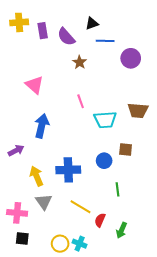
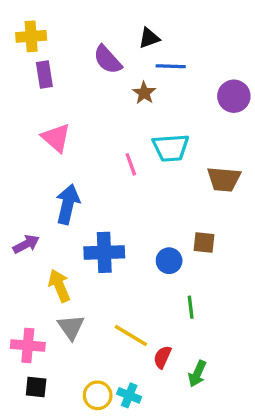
purple rectangle: (43, 31) -> (44, 75), moved
purple circle: (131, 58) -> (234, 96), moved
brown star: (80, 62) -> (144, 93), moved
cyan trapezoid: (105, 120) -> (171, 148), moved
blue cross: (68, 170) -> (104, 252), moved

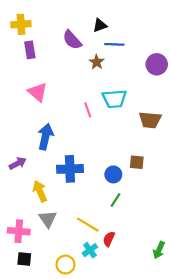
green line: (191, 307) -> (116, 200), moved, turned 40
green arrow: (197, 374) -> (159, 250), moved
cyan cross: (129, 395) -> (90, 250), moved, turned 32

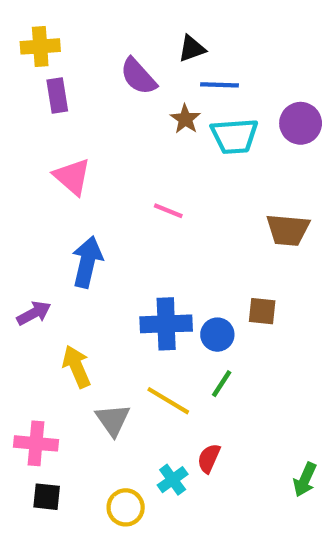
cyan trapezoid: (114, 99) -> (234, 136), moved
pink line: (88, 110) -> (168, 211), turned -48
blue cross: (70, 169) -> (166, 324), moved
gray triangle: (48, 219) -> (113, 420), moved
yellow line: (88, 225) -> (168, 401), moved

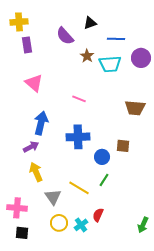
blue line: (219, 85) -> (116, 39), moved
purple arrow: (34, 313) -> (31, 147), moved
blue cross: (166, 324) -> (78, 137), moved
yellow circle: (126, 507) -> (59, 223), moved

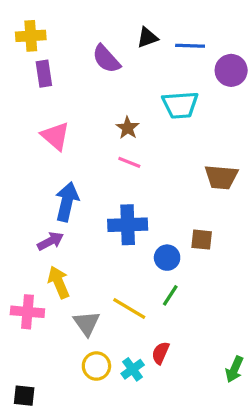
blue line: (116, 39) -> (190, 46), moved
brown star: (87, 56) -> (128, 128), moved
purple circle: (141, 58) -> (231, 70), moved
pink cross: (17, 208) -> (27, 312), moved
black square: (22, 233) -> (24, 396), moved

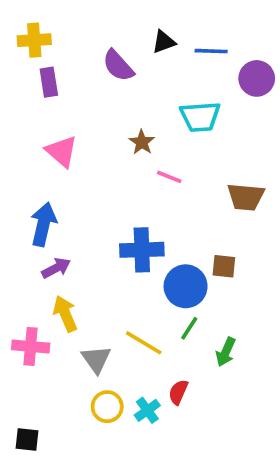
pink line: (129, 162) -> (169, 177), moved
blue arrow: (67, 202) -> (43, 224), moved
blue circle: (167, 258) -> (186, 286), size x1.5
green arrow: (234, 369) -> (226, 352), moved

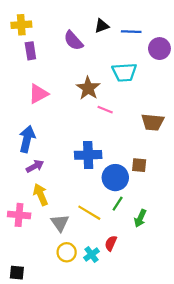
brown star: (142, 142) -> (88, 88), size x1.5
pink triangle: (62, 151) -> (38, 94), turned 50

